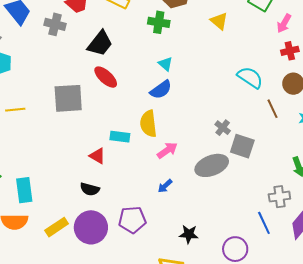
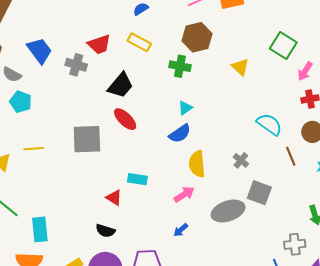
cyan triangle: (165, 64) -> (185, 108), turned 42
yellow semicircle: (148, 124) -> (197, 164), moved
gray cross: (223, 128) -> (241, 160), moved

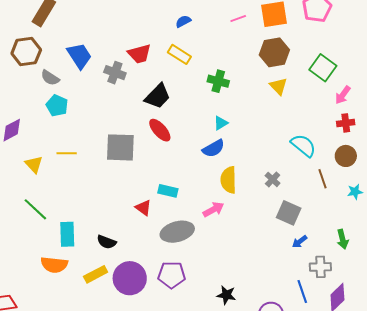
brown hexagon: (197, 37) -> (274, 52), moved
gray ellipse: (228, 211) -> (177, 232), moved
blue arrow: (181, 230) -> (300, 242), moved
black semicircle: (105, 231) -> (107, 242), moved

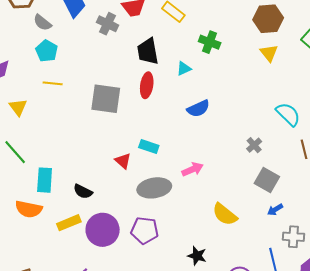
black trapezoid: (158, 96) -> (148, 51), turned 120
cyan triangle: (221, 123) -> (184, 69), moved
red ellipse: (160, 130) -> (147, 85), turned 45
yellow line: (67, 153) -> (53, 83), moved
yellow semicircle: (229, 180) -> (225, 214), moved, turned -56

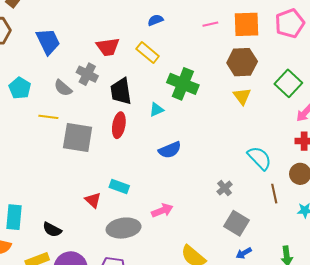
gray semicircle: (42, 23) -> (63, 88), moved
gray cross: (107, 24) -> (87, 74), moved
green cross: (210, 42) -> (183, 84), size x1.4
yellow line: (53, 83) -> (48, 117), moved

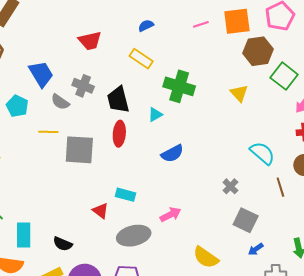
blue trapezoid: (48, 41) -> (41, 74), moved
red trapezoid: (108, 47) -> (90, 41), moved
brown hexagon: (242, 62) -> (258, 51), moved

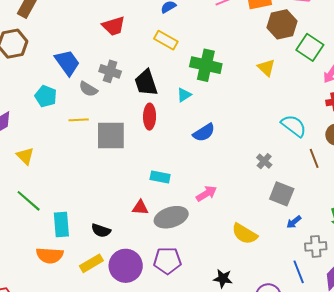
red triangle: (101, 211) -> (140, 208), moved, turned -30

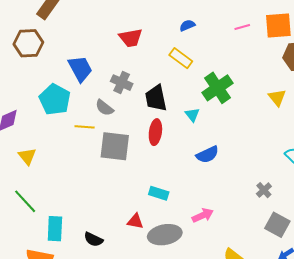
green cross: (206, 65) -> (217, 88), turned 36
gray semicircle: (88, 89) -> (104, 108), moved
cyan triangle: (184, 95) -> (192, 115), turned -42
cyan pentagon: (46, 96) -> (55, 100), size x1.4

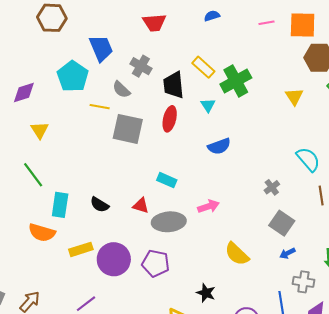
yellow rectangle: (181, 58) -> (203, 67), moved
black semicircle: (93, 239) -> (100, 205), moved

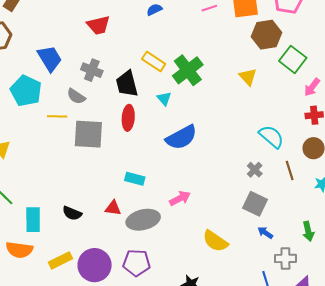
blue semicircle: (219, 146) -> (181, 137), size x1.4
gray cross: (272, 187) -> (255, 170), moved
blue arrow: (287, 253) -> (265, 233), turned 70

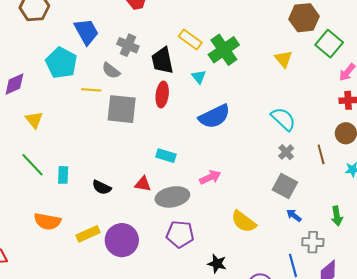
cyan semicircle: (271, 137) -> (283, 119), moved
cyan rectangle: (33, 220) -> (63, 175), moved, size x0.7
purple pentagon: (136, 263) -> (180, 234), moved

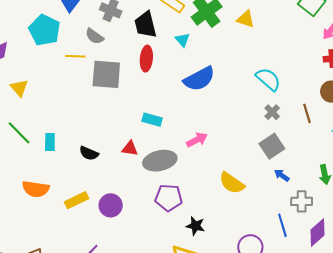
yellow triangle: (284, 59) -> (246, 19), moved, turned -30
gray square: (285, 186) -> (272, 146), turned 30
purple circle: (122, 240) -> (111, 205), size x0.7
black star: (217, 264) -> (195, 226), moved

